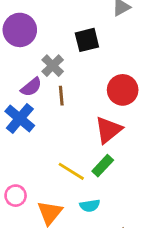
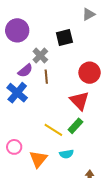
red triangle: (108, 130) -> (79, 101), turned -35

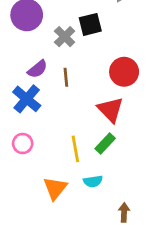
gray cross: (40, 56) -> (65, 37), moved
yellow line: (53, 130) -> (75, 149), turned 48
pink circle: (14, 147) -> (23, 143), moved

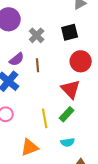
black square: (90, 24) -> (70, 32), moved
cyan semicircle: (93, 181) -> (68, 142), moved
orange triangle: (55, 188) -> (30, 147), turned 30

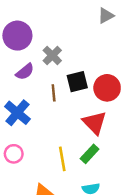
black square: (70, 32) -> (77, 82), moved
purple semicircle: (17, 59) -> (25, 72), moved

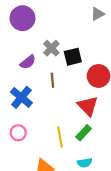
purple circle: (17, 36) -> (22, 18), moved
black square: (77, 82) -> (73, 57), moved

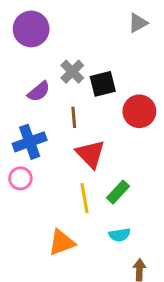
blue cross: (21, 97) -> (30, 142), turned 30
red triangle: (88, 106) -> (91, 154), moved
pink circle: (18, 133) -> (20, 178), moved

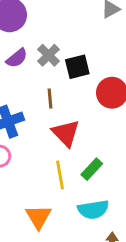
purple semicircle: (39, 91) -> (17, 58), moved
cyan semicircle: (120, 235) -> (93, 209), size x1.5
orange triangle: (62, 242) -> (38, 217), turned -40

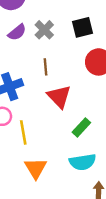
black square: (77, 67) -> (83, 27), moved
yellow line: (60, 175) -> (23, 132), moved

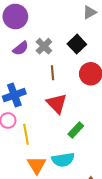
black square: (83, 27) -> (77, 44), turned -30
brown line: (45, 67) -> (52, 73), moved
cyan semicircle: (83, 162) -> (63, 160), moved

